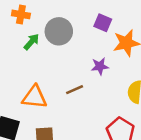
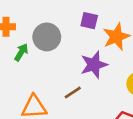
purple star: (100, 66) -> (94, 65), size x1.5

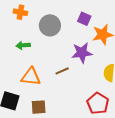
green arrow: (21, 52) -> (23, 45), moved, turned -136

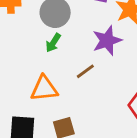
green arrow: (23, 45) -> (53, 43), moved, turned -40

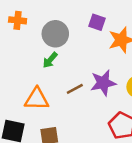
purple star: (107, 40) -> (103, 83), moved

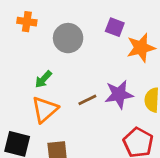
green arrow: (50, 60) -> (43, 79), moved
orange triangle: (37, 99) -> (45, 110), turned -45

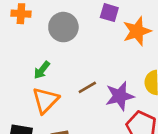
purple star: (119, 94) -> (120, 96), moved

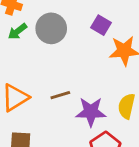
green arrow: (42, 70) -> (17, 31), moved

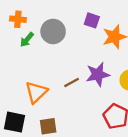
purple star: (91, 112) -> (98, 74), moved

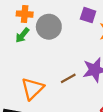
orange cross: (18, 19) -> (25, 14), moved

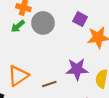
brown line: (68, 78) -> (49, 84), moved

